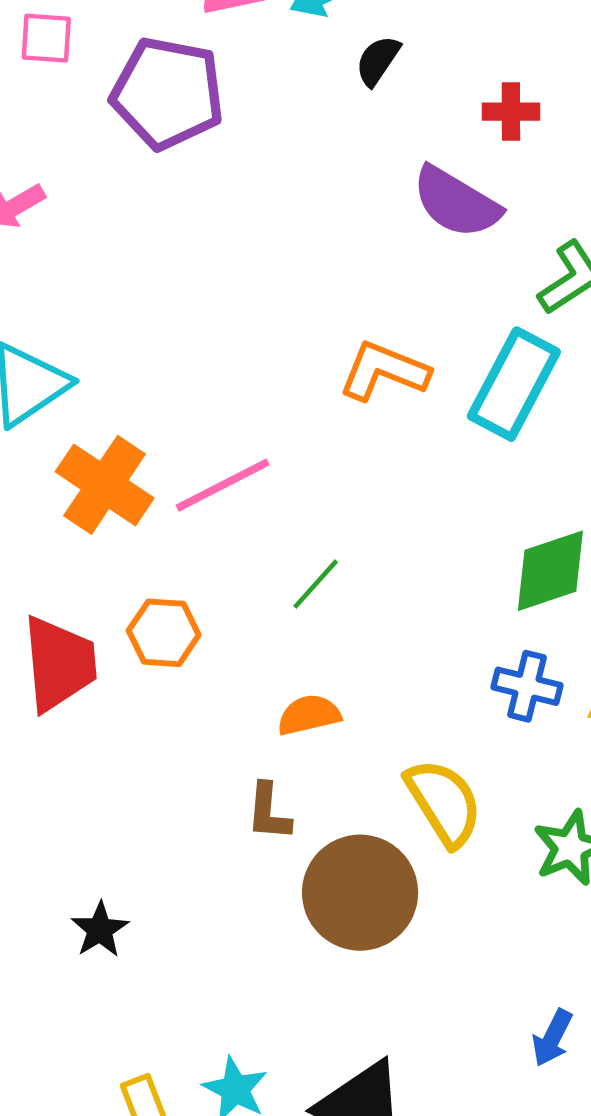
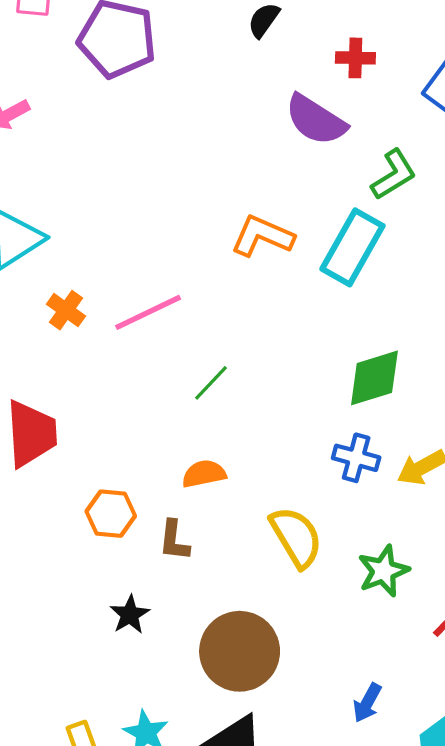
orange cross: (105, 485) -> (66, 310), size x0.6
orange hexagon: (164, 633) -> (111, 514), moved
brown circle: (360, 893) -> (240, 651), moved
black star: (100, 930) -> (130, 615), moved

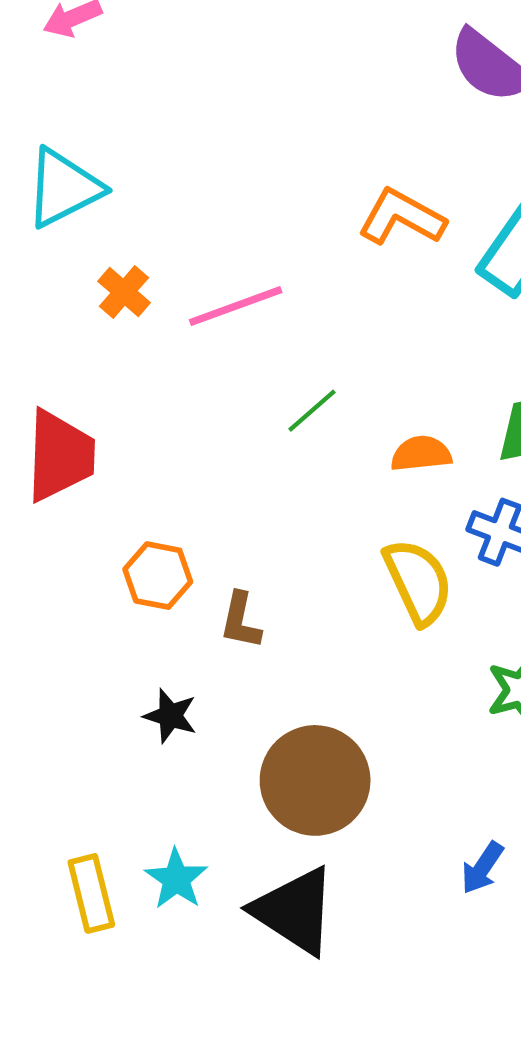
orange semicircle: (204, 474) -> (421, 454), moved
yellow semicircle: (296, 537) -> (418, 582), moved
black star: (130, 615) -> (170, 716), turned -30

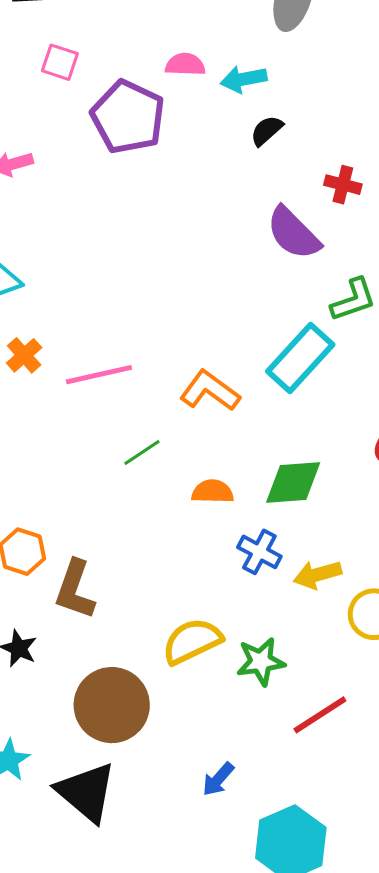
orange L-shape: (402, 217) -> (210, 391), moved
yellow semicircle: (418, 582) -> (192, 641), moved, turned -98
brown L-shape: (241, 621) -> (75, 590), size x1.5

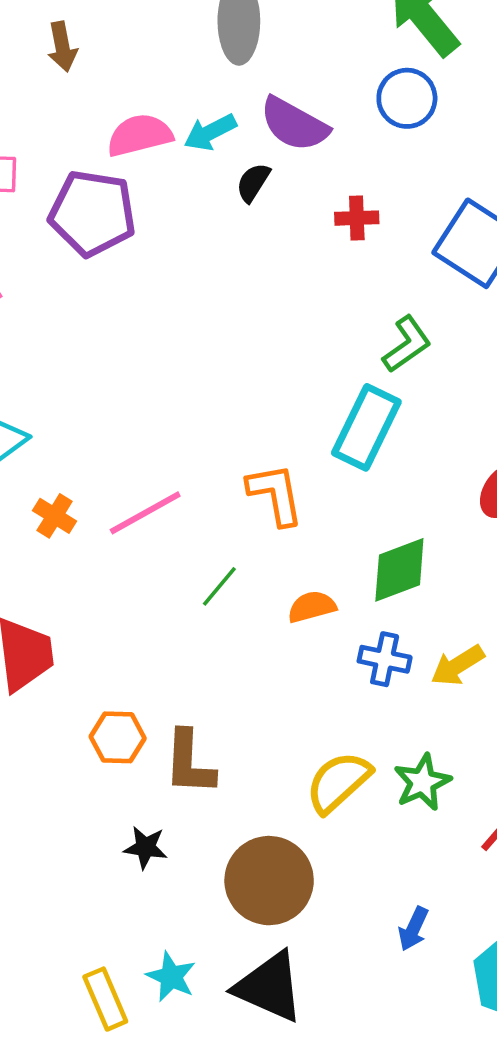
pink semicircle: (185, 65) -> (140, 135), size x1.4
purple semicircle: (293, 233) -> (294, 124), moved
orange L-shape: (210, 391) -> (275, 494), turned 60

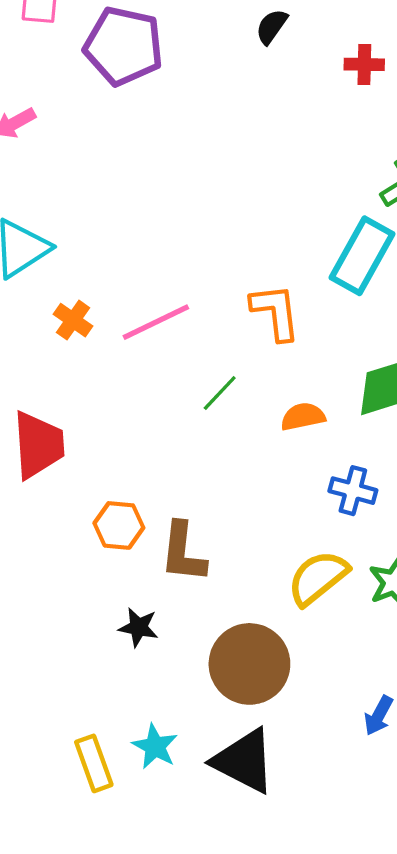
blue cross: (385, 659) -> (353, 491), moved

